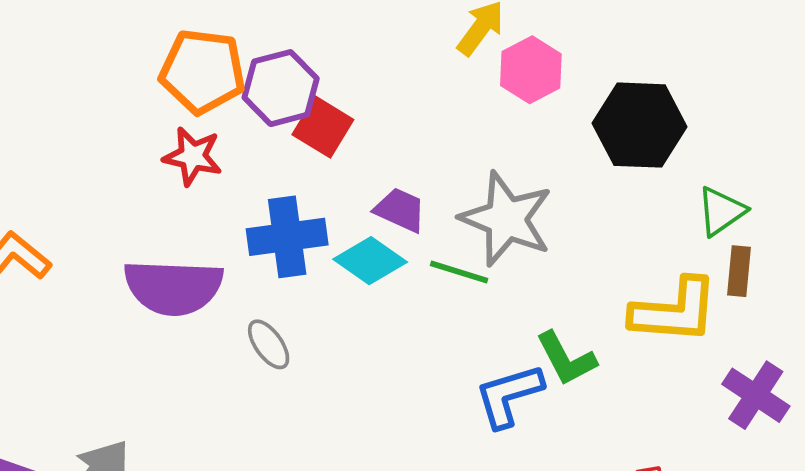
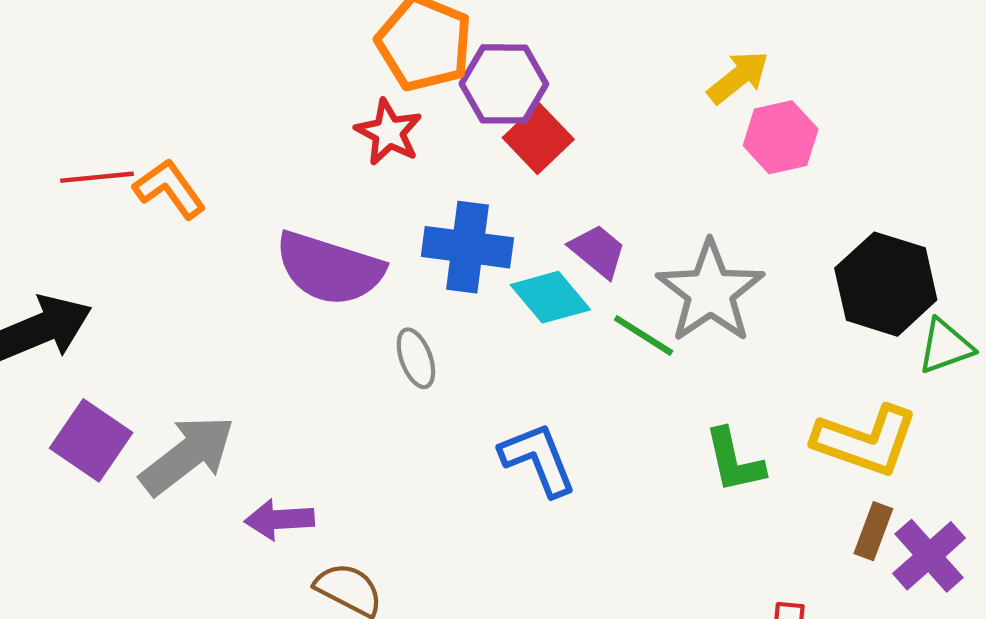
black hexagon: (640, 125) -> (886, 284), moved
brown rectangle: (739, 271) -> (873, 531), moved
blue L-shape: (509, 396) -> (538, 459), moved, turned 70

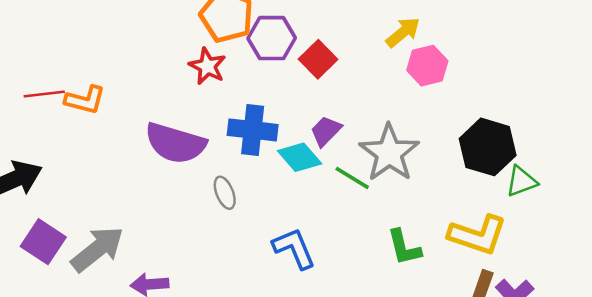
red square: (538, 139) -> (318, 59), moved
orange L-shape: (170, 189) -> (85, 100), turned 141
purple trapezoid: (598, 251) -> (326, 131), turned -84

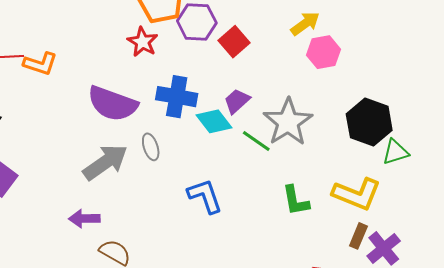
gray arrow: (97, 249) -> (105, 162), moved

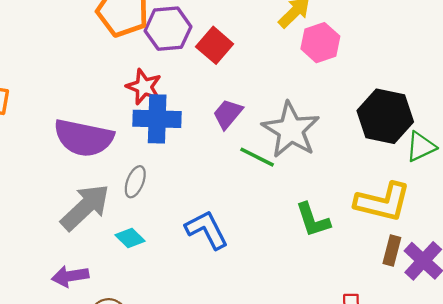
red star: (143, 42) -> (144, 87), moved
cyan diamond: (214, 121) -> (130, 238), moved, size x0.7
gray ellipse: (151, 147) -> (135, 182), turned 48

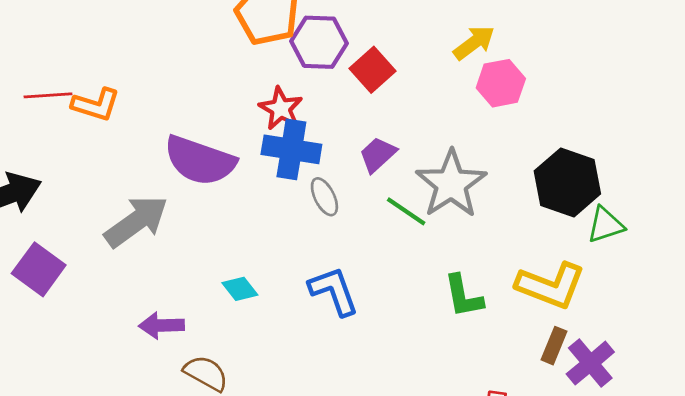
gray ellipse: (135, 182) -> (324, 197), moved, turned -56
gray arrow: (85, 207) -> (136, 221), moved

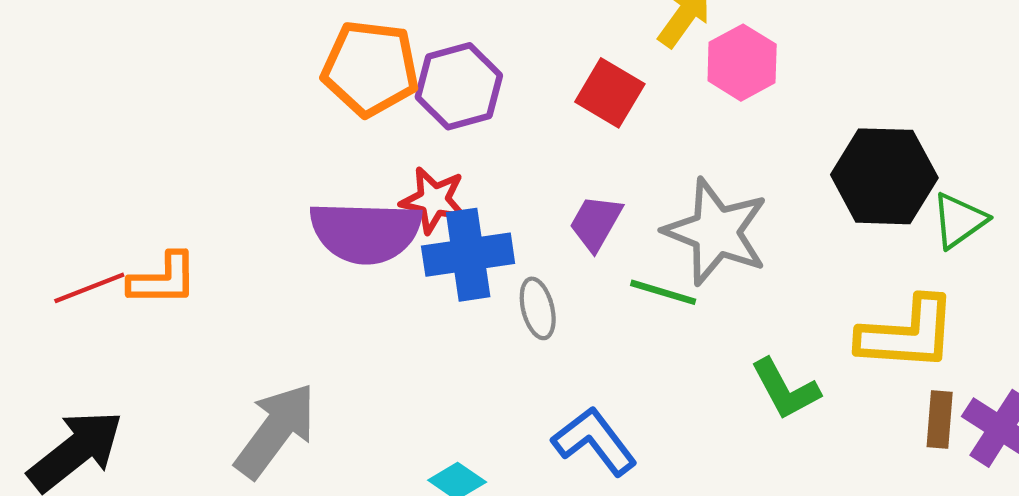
red square: (373, 70) -> (610, 93), moved
purple semicircle: (200, 161) -> (366, 232), moved
gray ellipse: (324, 197) -> (538, 308), turned 30

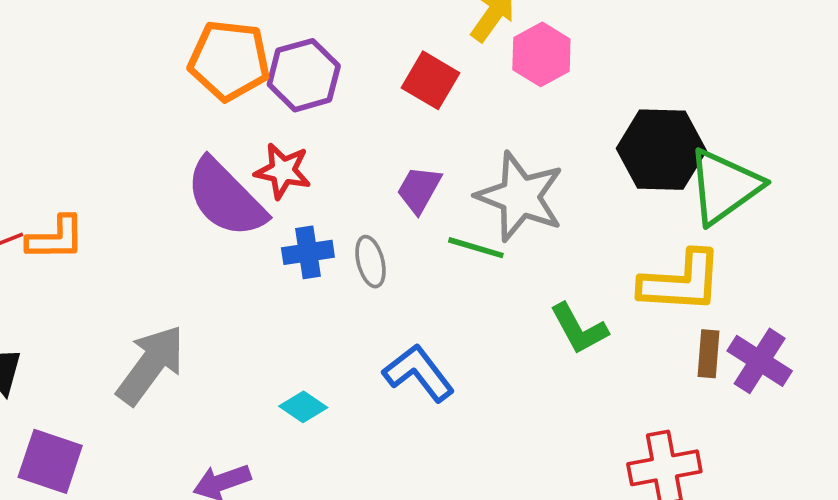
green triangle: (959, 221) -> (724, 186), size x1.6
purple semicircle: (366, 232) -> (226, 198), turned 44
blue cross: (468, 255) -> (308, 252), moved, size x0.7

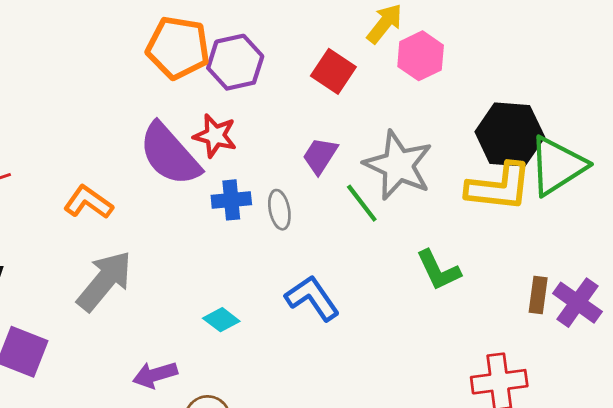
orange L-shape: (56, 238) -> (88, 202), moved, turned -147
green line: (476, 248) -> (362, 203), turned 33
yellow L-shape: (681, 282) -> (499, 187), moved

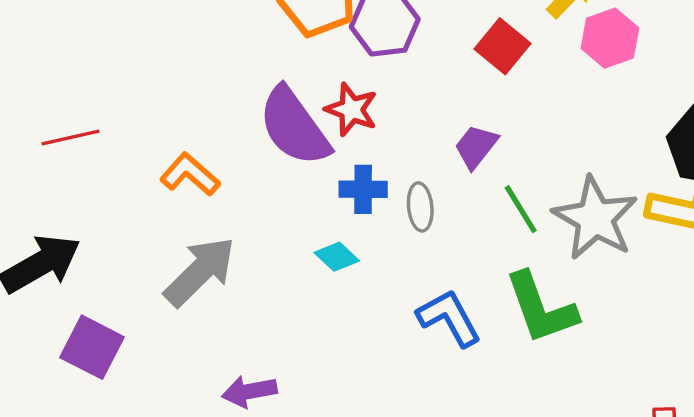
gray star: (398, 165) -> (595, 218), moved
green L-shape: (438, 270) -> (541, 308), moved, size x1.4
cyan diamond: (221, 320) -> (337, 257), moved

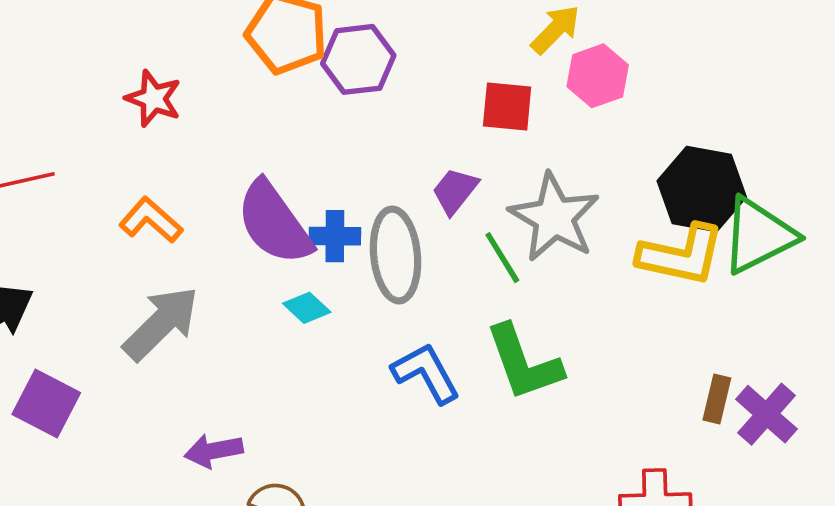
red square: (502, 46) -> (507, 107), moved, turned -34
red star: (351, 110) -> (153, 99), moved
purple semicircle: (294, 127) -> (274, 223), moved
gray ellipse: (420, 207) -> (396, 255), size x1.8
gray star: (595, 218) -> (554, 217), moved

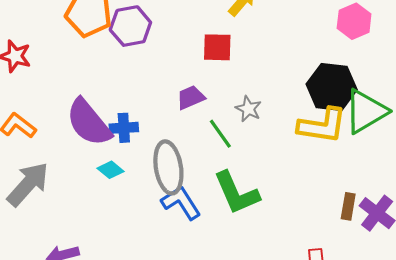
pink hexagon: (598, 76) -> (354, 21), moved
purple trapezoid: (455, 191) -> (191, 97), turned 32
gray star: (554, 217) -> (248, 109), size x0.5
gray ellipse: (396, 255) -> (168, 167), moved

